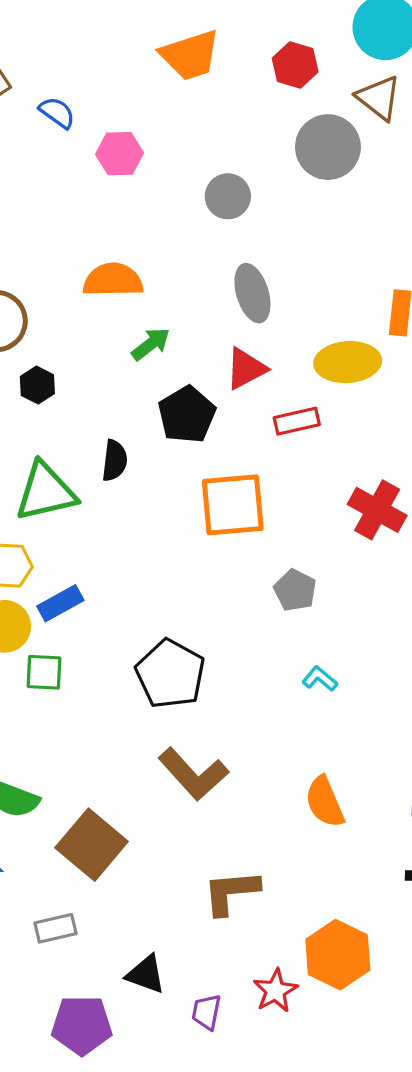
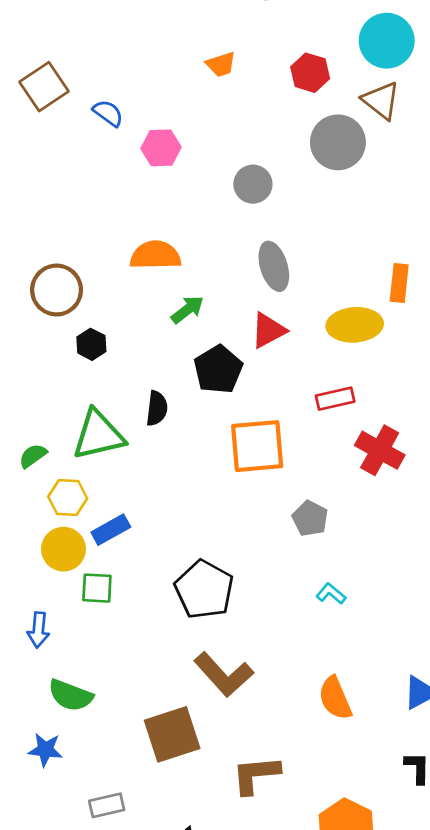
orange trapezoid: (190, 55) -> (221, 64), size x0.6
red rectangle: (297, 421) -> (335, 399), moved
brown square: (92, 845) -> (172, 734), moved, turned 32

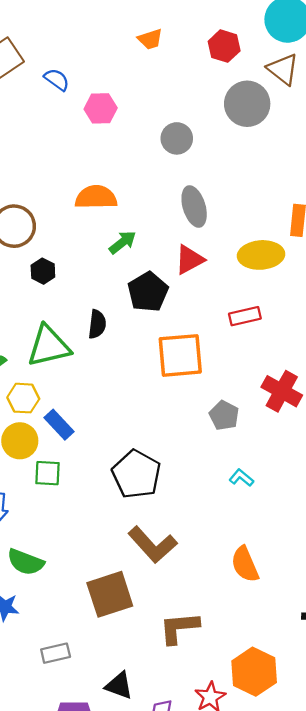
red cross: (380, 450) -> (282, 391), moved
blue rectangle: (111, 530) -> (59, 425), turned 76

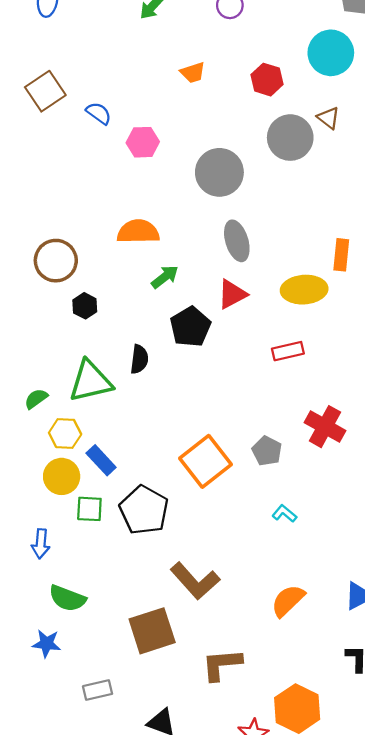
brown triangle: (283, 69) -> (328, 118), moved, size x0.7
gray circle: (177, 138) -> (219, 172), size x1.5
orange square: (180, 355) -> (205, 461), moved, turned -33
black pentagon: (136, 474) -> (144, 510), moved
orange semicircle: (245, 564) -> (288, 601), turned 69

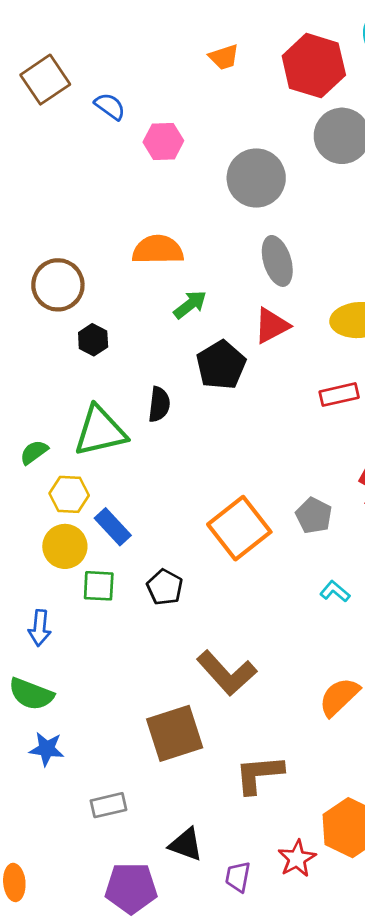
red hexagon: (267, 80) -> (314, 66), size x1.6
black pentagon: (144, 510) -> (165, 587), size x0.6
green semicircle: (67, 598) -> (31, 694), moved

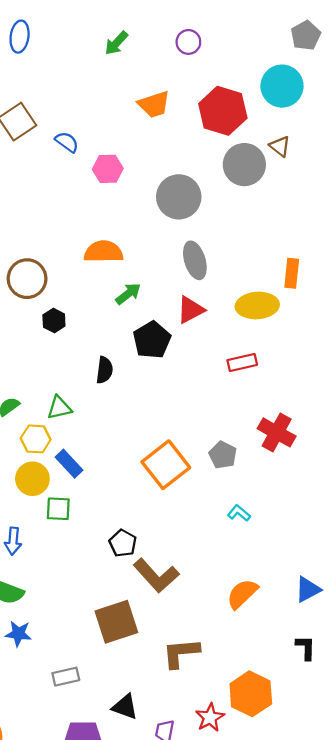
orange trapezoid: (224, 57) -> (154, 104), size x1.4
green triangle: (100, 431) -> (59, 408), moved, size x0.6
black pentagon: (165, 587) -> (123, 543), moved

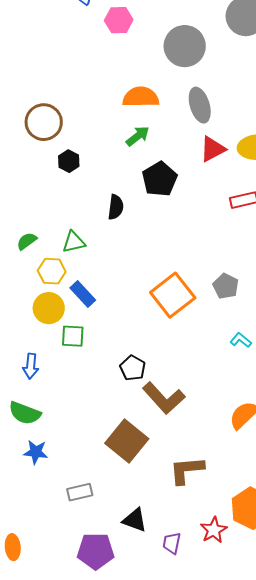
orange semicircle: (103, 252) -> (141, 97), moved
red triangle: (191, 310) -> (213, 149), moved
brown square: (116, 622) -> (127, 441), turned -33

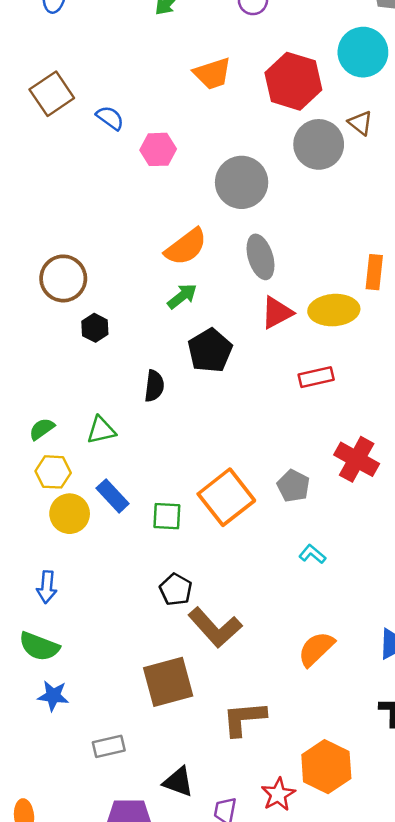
orange semicircle: (141, 97) -> (186, 247), turned 144
yellow hexagon: (52, 271) -> (53, 472), moved
green square: (73, 336) -> (167, 516), moved
brown square: (127, 441) -> (168, 682), turned 36

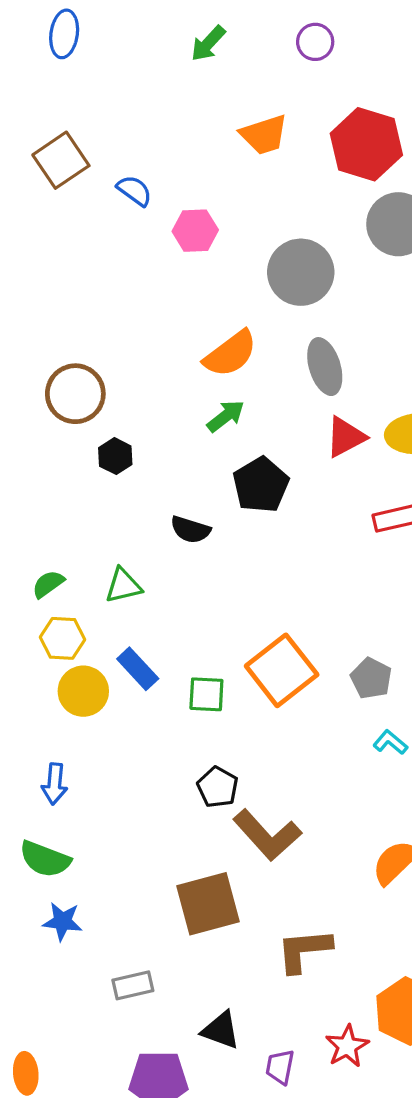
black semicircle: (154, 386) -> (190, 530), turned 100
gray pentagon: (293, 486) -> (371, 678), moved

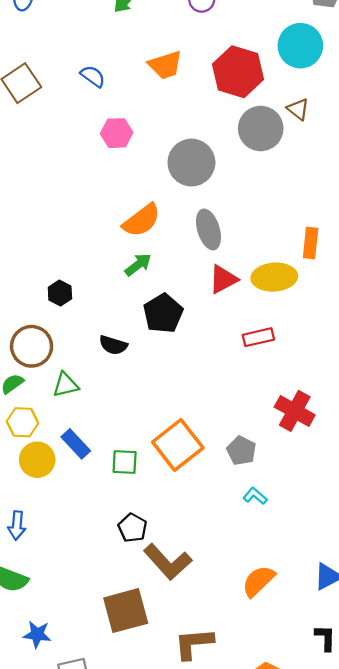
blue semicircle: (134, 191) -> (93, 76), moved
brown circle: (75, 394) -> (32, 346), moved
blue star: (63, 921) -> (37, 634), moved

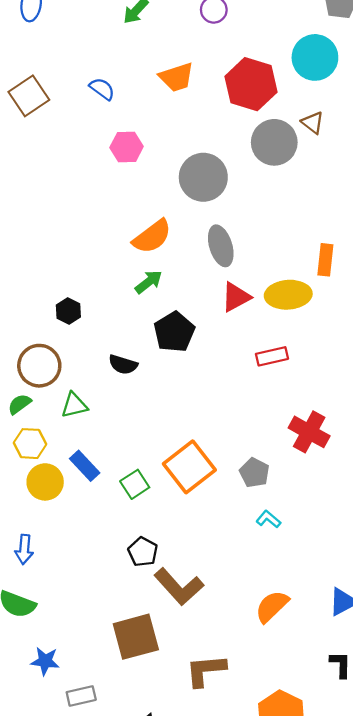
green square: (125, 462) -> (135, 484), turned -36

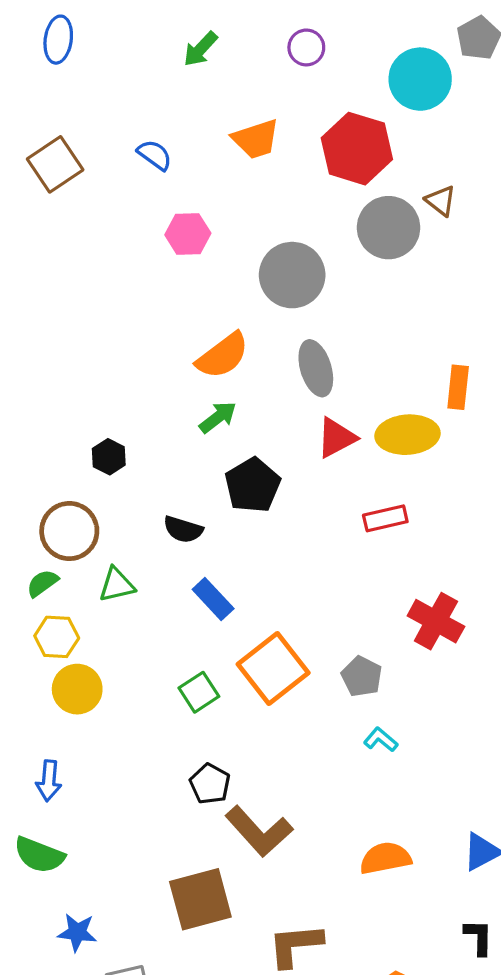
cyan circle: (315, 57) -> (420, 79), moved
blue rectangle: (85, 466) -> (213, 599), moved
orange semicircle: (272, 606) -> (385, 858), turned 33

